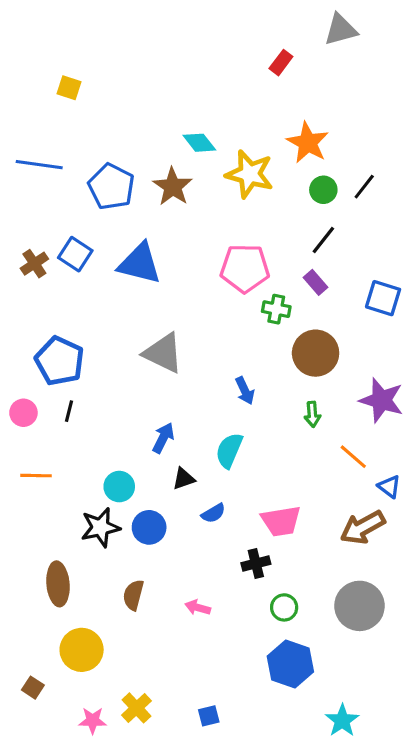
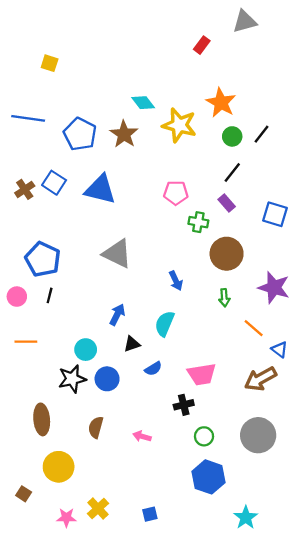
pink pentagon: (245, 268) -> (176, 193), size x0.7

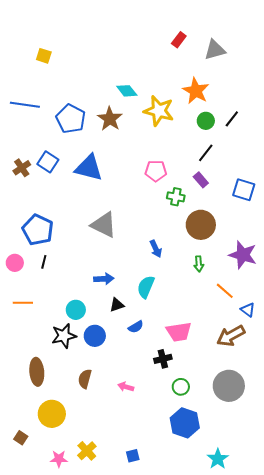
gray triangle: (245, 21) -> (215, 50), moved
blue arrow: (117, 315) -> (104, 279), turned 60

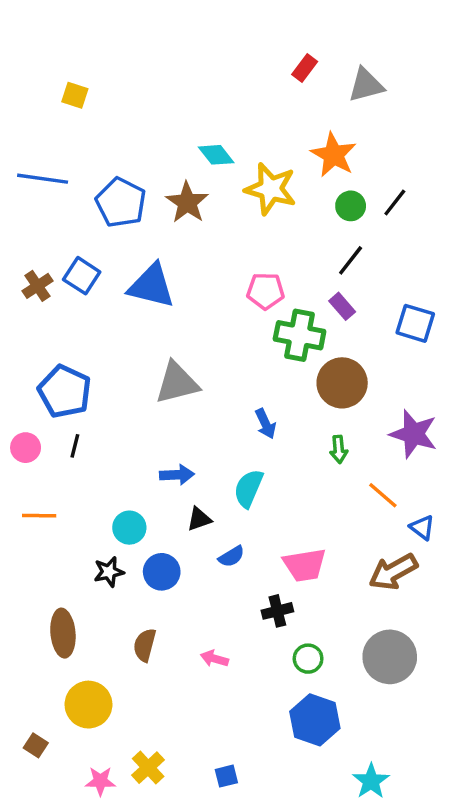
green cross: (176, 197) -> (300, 335), size x1.6
gray triangle: (104, 225) -> (177, 383), turned -40
black star: (64, 336) -> (109, 572), size x0.7

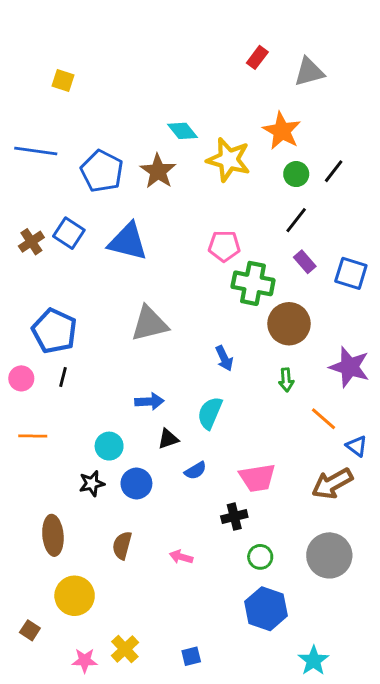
purple rectangle: (342, 306) -> (305, 262), moved

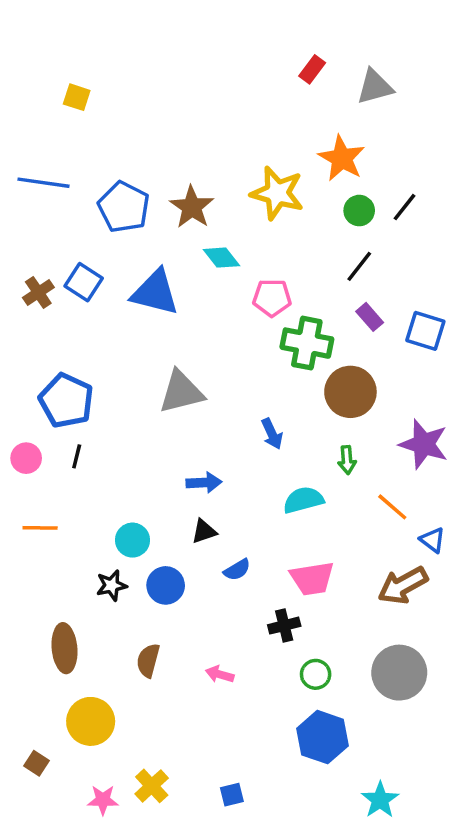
cyan diamond: (183, 131) -> (221, 258), moved
blue arrow: (149, 401) -> (204, 483), moved
cyan semicircle: (210, 413) -> (303, 500), moved, turned 52

